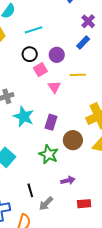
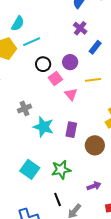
purple cross: (88, 21) -> (80, 28), moved
cyan line: (33, 30) -> (32, 42), moved
green star: (49, 154) -> (61, 170), moved, turned -30

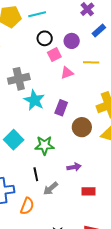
pink triangle: (71, 94) -> (67, 73), turned 40
gray cross: (25, 108) -> (19, 79), size x1.5

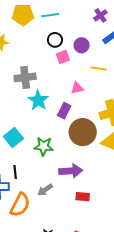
pink triangle: (67, 73) -> (77, 88), moved
brown circle: (82, 127) -> (83, 132), size x1.4
purple arrow: (74, 167) -> (71, 171), size x1.6
black line: (36, 174) -> (15, 172), moved
orange semicircle: (27, 206) -> (20, 205), size x1.4

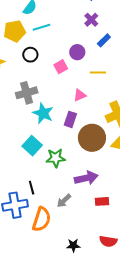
black circle: (55, 40) -> (30, 55), moved
cyan square: (13, 137) -> (32, 146), moved

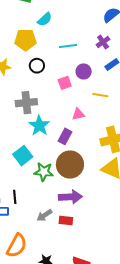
cyan line: (41, 27) -> (68, 46), moved
brown circle: (92, 138) -> (70, 165), moved
red rectangle: (102, 201) -> (66, 220), moved
orange semicircle: (42, 219) -> (17, 246), moved

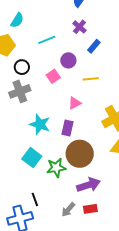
gray cross: (26, 103) -> (20, 91), moved

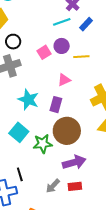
cyan line: (47, 40) -> (62, 22), moved
purple circle: (68, 60) -> (62, 46), moved

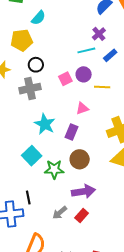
brown circle: (67, 131) -> (80, 159), size x0.7
red rectangle: (75, 186) -> (82, 215), turned -48

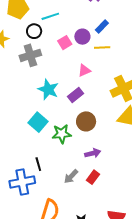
cyan line: (86, 50) -> (50, 16), moved
blue rectangle: (110, 55) -> (102, 26), moved
purple rectangle: (72, 132) -> (76, 95), turned 35
purple arrow: (83, 191) -> (93, 153), size x0.7

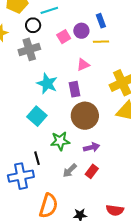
blue rectangle: (102, 26) -> (101, 21), turned -64
purple rectangle: (76, 95) -> (74, 89), turned -63
brown circle: (86, 121) -> (85, 116), size x1.4
green star: (62, 134) -> (60, 141), moved

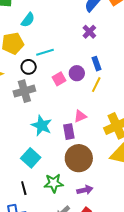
yellow line: (101, 42) -> (96, 85), turned -63
pink triangle: (83, 65) -> (80, 116), moved
black line: (37, 158) -> (24, 188), moved

